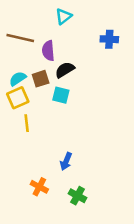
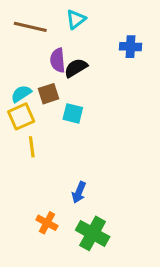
brown line: (20, 38) -> (30, 27), moved
black semicircle: (65, 70) -> (76, 68), moved
green cross: (77, 196) -> (93, 233), size x1.5

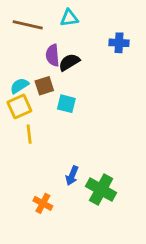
cyan triangle: (76, 19) -> (69, 18), turned 30
green cross: (93, 233) -> (101, 190), moved

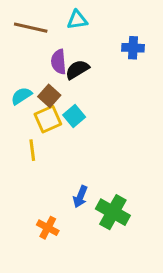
brown square: (44, 86) -> (49, 96), turned -30
cyan square: (66, 104) -> (74, 116), turned 36
yellow square: (19, 106) -> (48, 119), moved

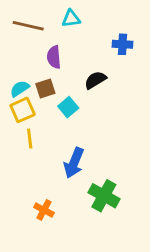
black semicircle: (77, 70) -> (95, 80), moved
brown square: (49, 96) -> (45, 89), turned 30
yellow square: (48, 119) -> (23, 110), moved
blue arrow: (80, 197) -> (74, 163), moved, size x1.5

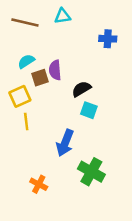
purple semicircle: (54, 57) -> (55, 70), moved
black semicircle: (95, 80) -> (81, 89), moved
cyan semicircle: (20, 89) -> (26, 61), moved
cyan square: (68, 107) -> (89, 110), moved, turned -30

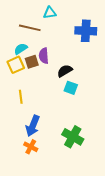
brown line: (25, 22) -> (30, 28), moved
blue cross: (108, 39) -> (86, 31), size x1.5
yellow square: (20, 96) -> (16, 65), moved
blue arrow: (65, 143) -> (33, 126), moved

